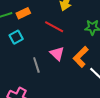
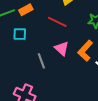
cyan square: (16, 37) -> (20, 34), turned 32

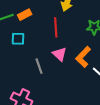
red line: (57, 22) -> (56, 27), turned 60

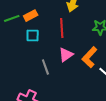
cyan square: (18, 39) -> (33, 36), moved
pink triangle: (60, 54) -> (66, 55), turned 42

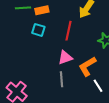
gray line: (45, 67) -> (62, 79), moved

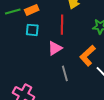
pink triangle: (65, 57) -> (55, 48), moved

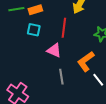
pink triangle: (55, 48) -> (54, 50), turned 49

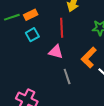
cyan square: (34, 30) -> (32, 35), turned -32

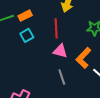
pink triangle: (56, 52) -> (60, 51), moved

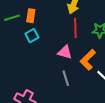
orange rectangle: (25, 16) -> (31, 16), turned -56
red line: (56, 28) -> (75, 28), moved

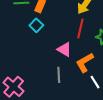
cyan square: (32, 36) -> (36, 25), turned -32

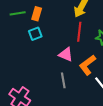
cyan square: (36, 25) -> (35, 34), turned 32

